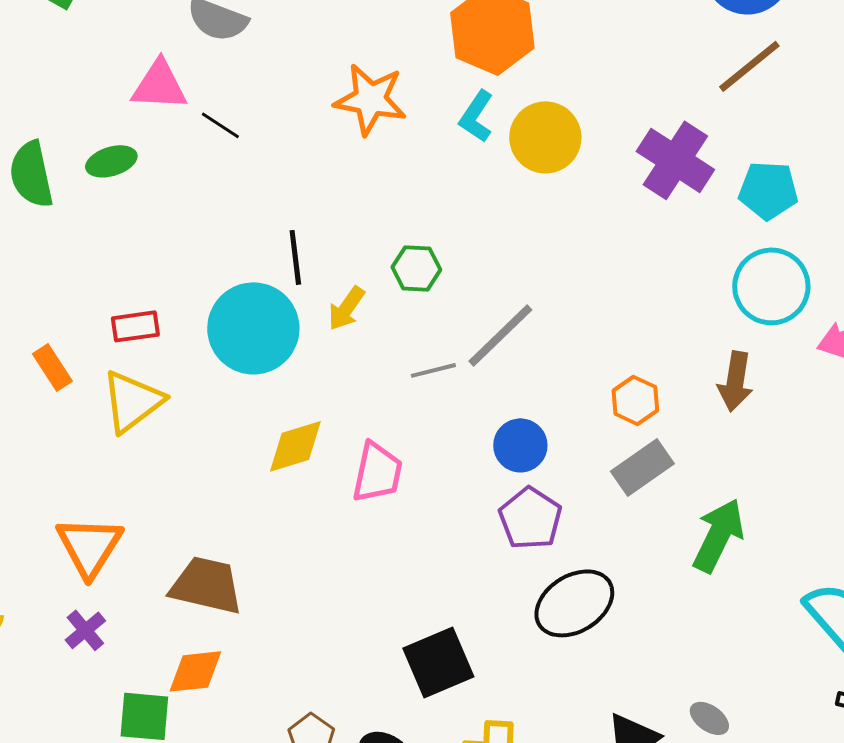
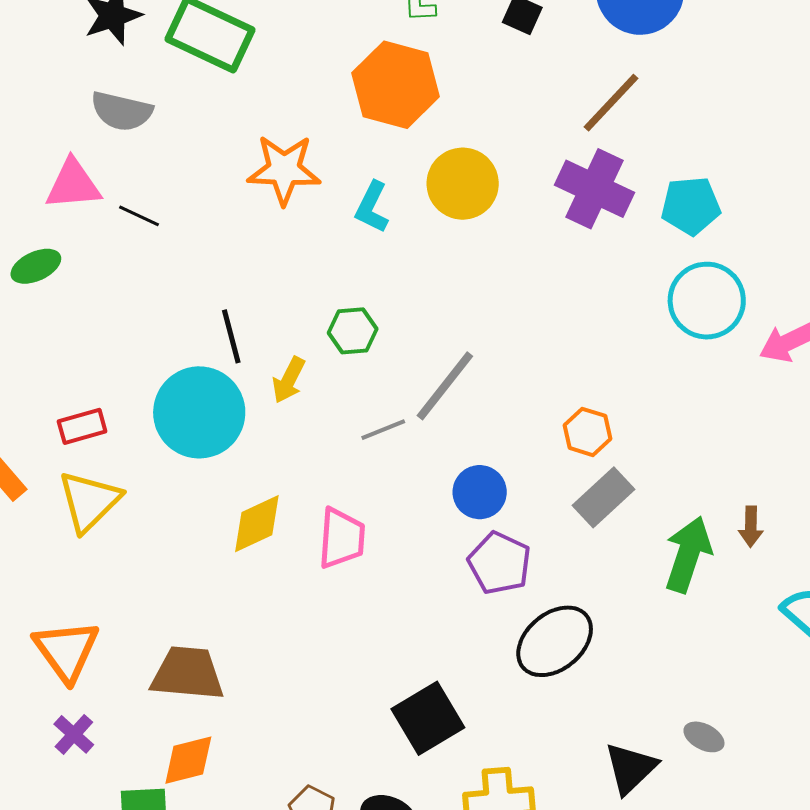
brown line: (749, 66) -> (611, 103), moved
cyan L-shape: (476, 116) -> (372, 207), moved
brown arrow: (735, 381) -> (751, 527), moved, size x0.7

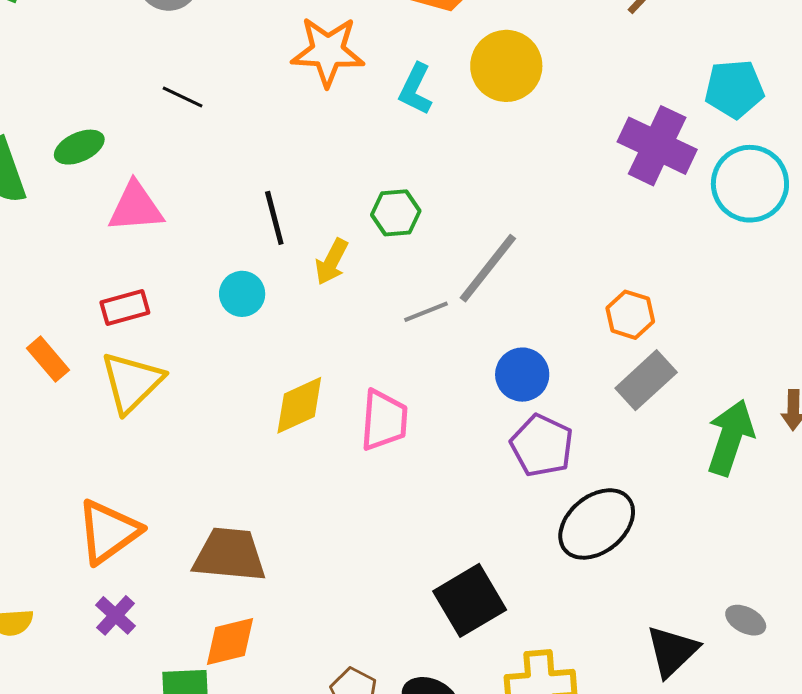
pink triangle: (73, 184) -> (136, 207), moved
purple cross: (595, 189) -> (657, 146), moved
cyan circle: (199, 412) -> (242, 294), size x0.5
orange triangle: (66, 651) -> (108, 532), turned 30

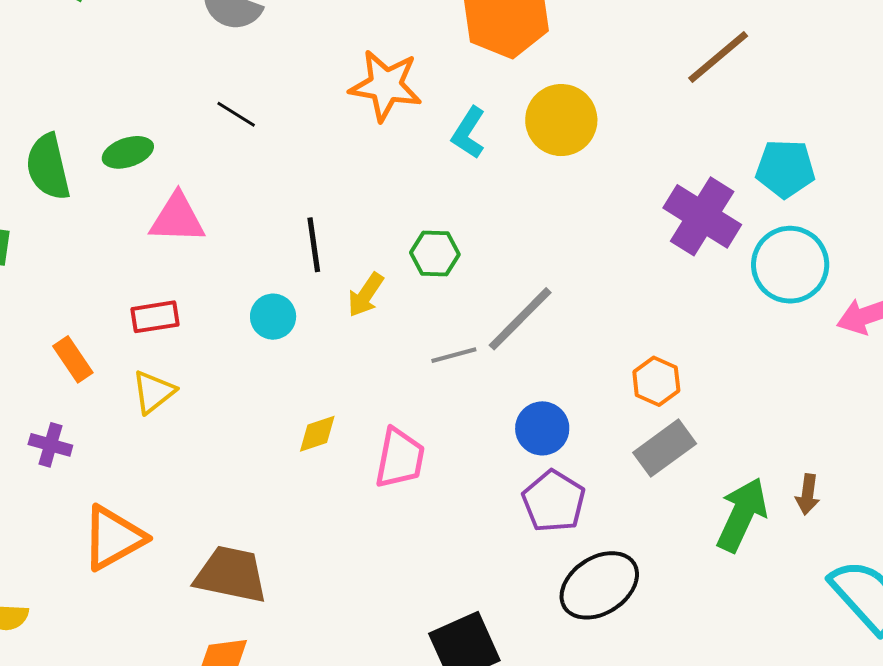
yellow triangle: (132, 382) -> (153, 392), size x0.7
yellow diamond: (299, 405) -> (317, 434), size x0.7
purple cross: (116, 615) -> (50, 445), moved, turned -33

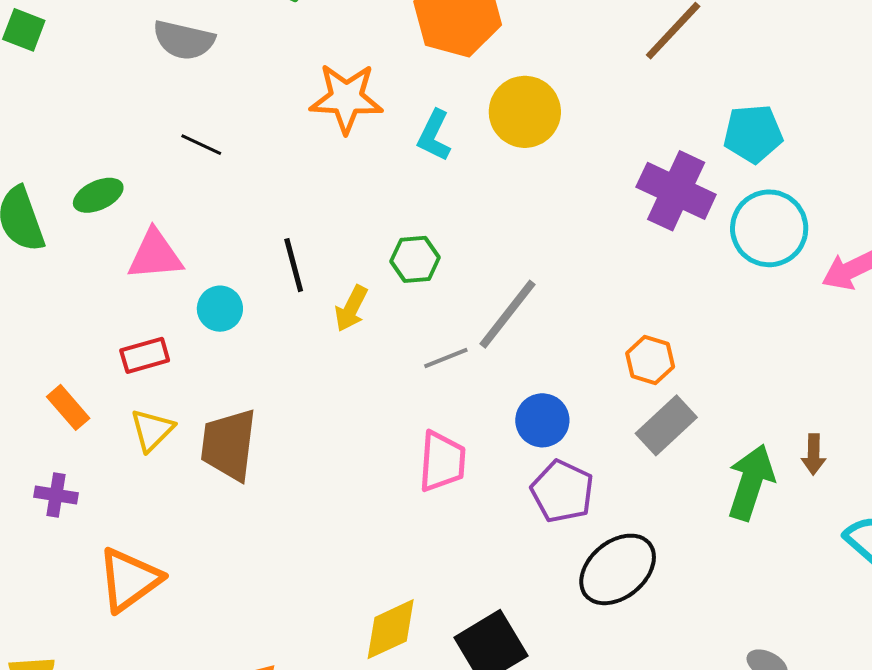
cyan circle: (273, 317) -> (220, 309), moved
yellow diamond: (317, 434) -> (391, 629), moved, size x1.5
pink trapezoid: (400, 458) -> (442, 462), moved
brown trapezoid: (231, 574) -> (229, 445), moved, turned -88

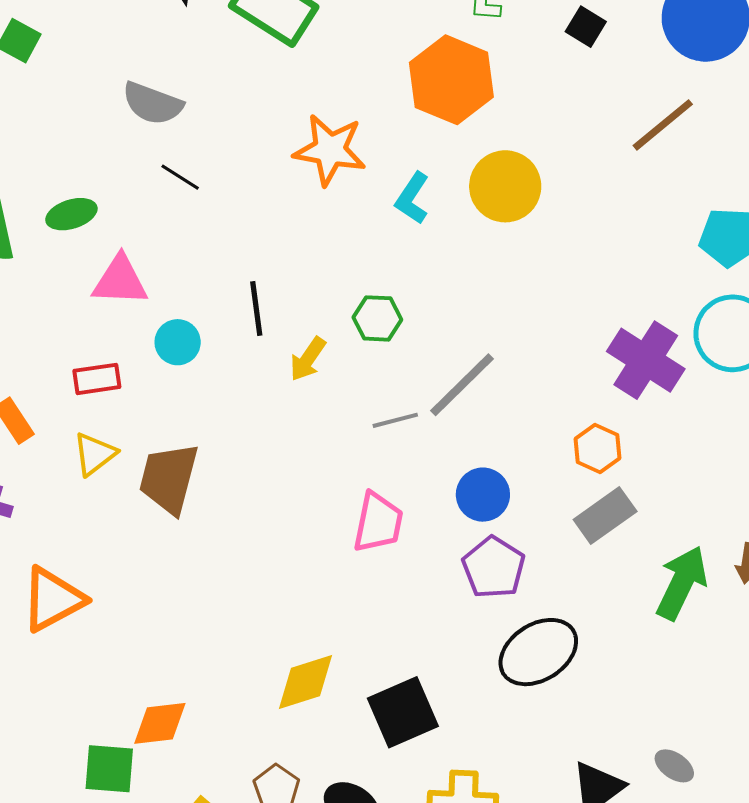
gray semicircle: (184, 40) -> (152, 103), moved
purple cross: (676, 191) -> (646, 360), moved

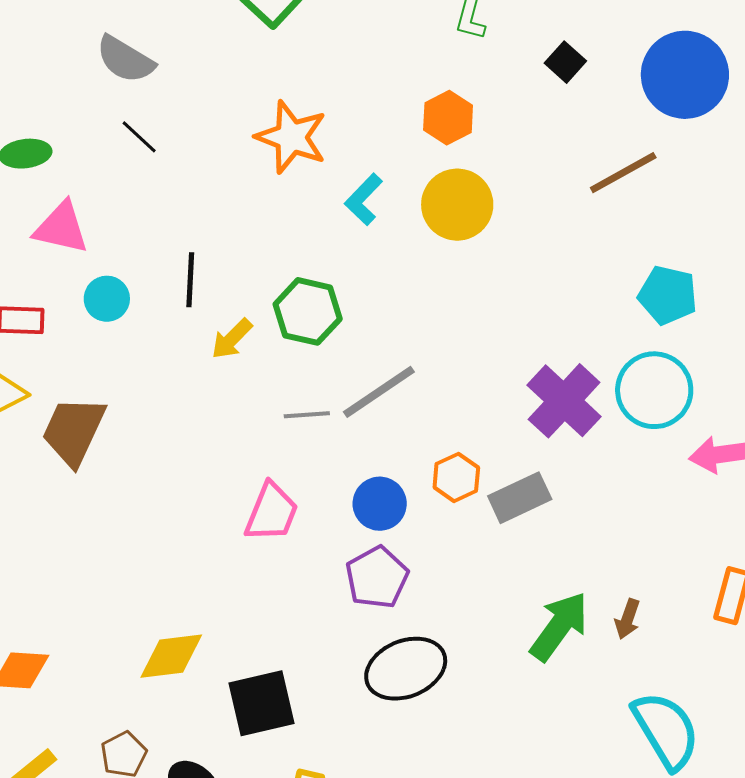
orange hexagon: (451, 80) -> (448, 118), moved, size x0.6
green hexagon: (377, 318) -> (308, 311), size x1.4
orange hexagon: (598, 449) -> (456, 477), moved
gray rectangle: (605, 515) -> (520, 498), moved

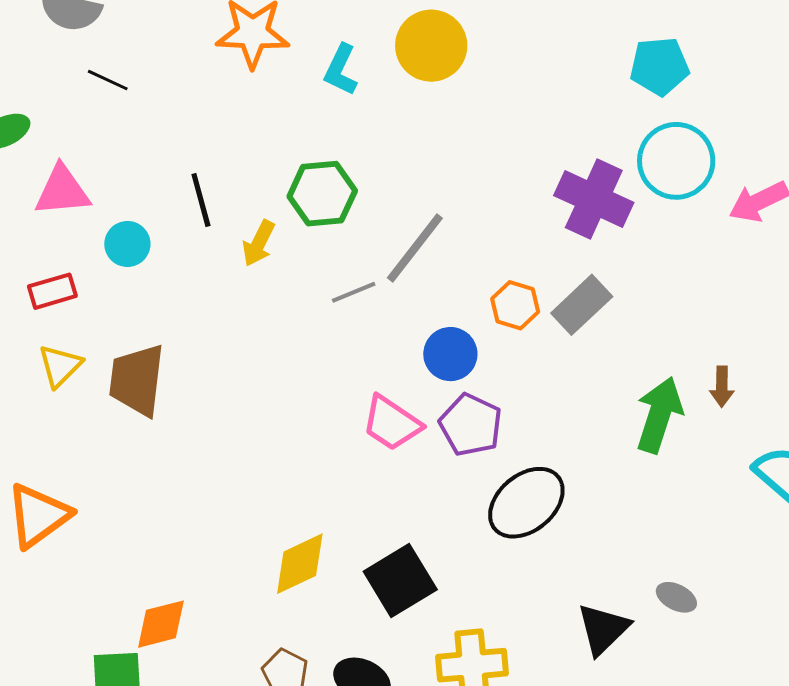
pink trapezoid: (272, 512) -> (392, 423), moved, turned 120

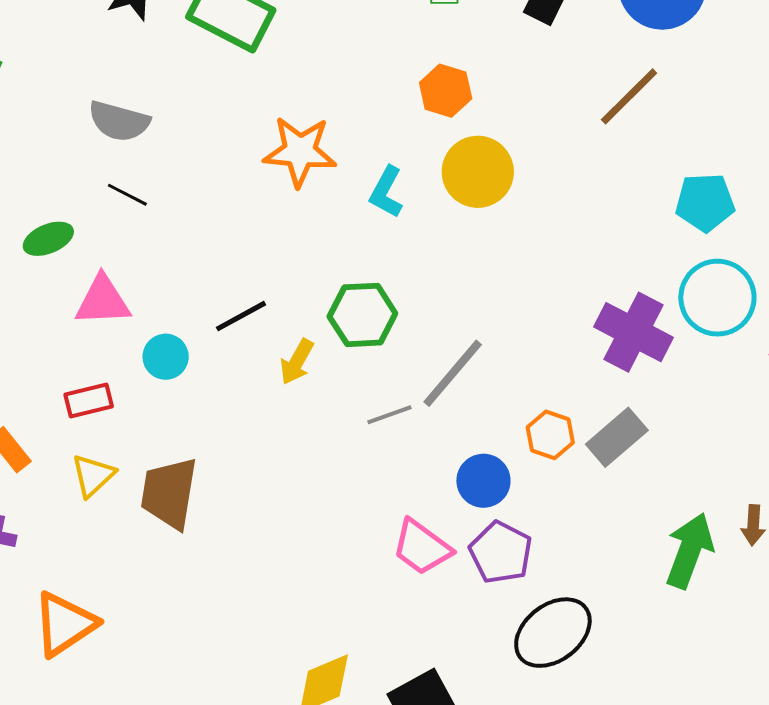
black line: (108, 80) -> (127, 195), moved
black line: (201, 200) -> (241, 316), turned 74

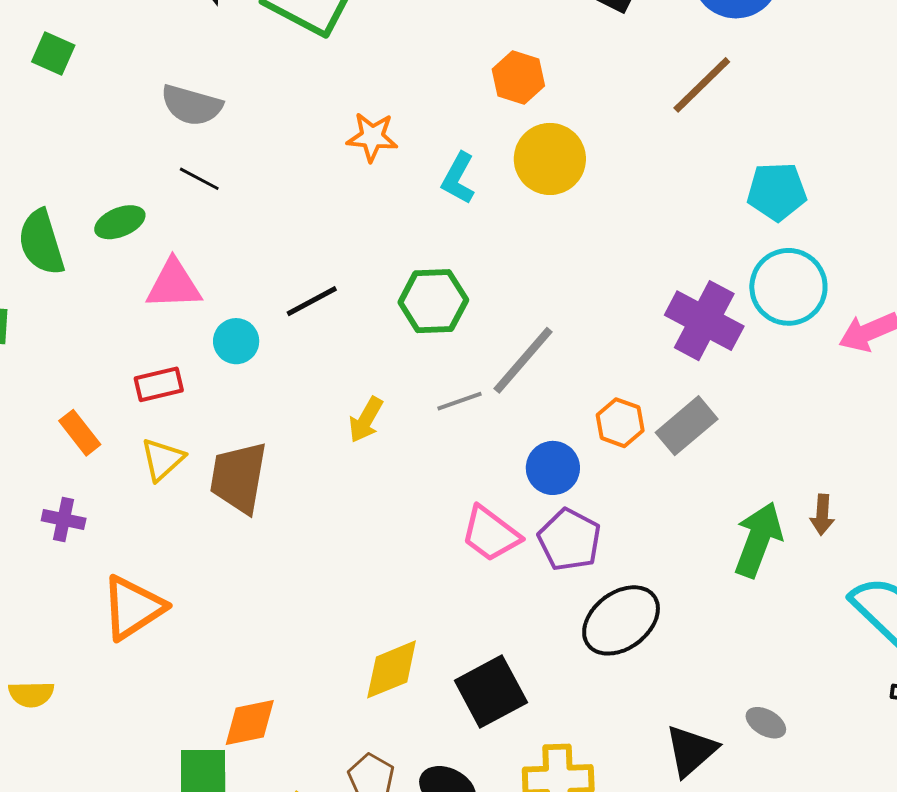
orange star: (300, 151) -> (372, 137), size x0.7
yellow arrow: (297, 362) -> (366, 420), moved

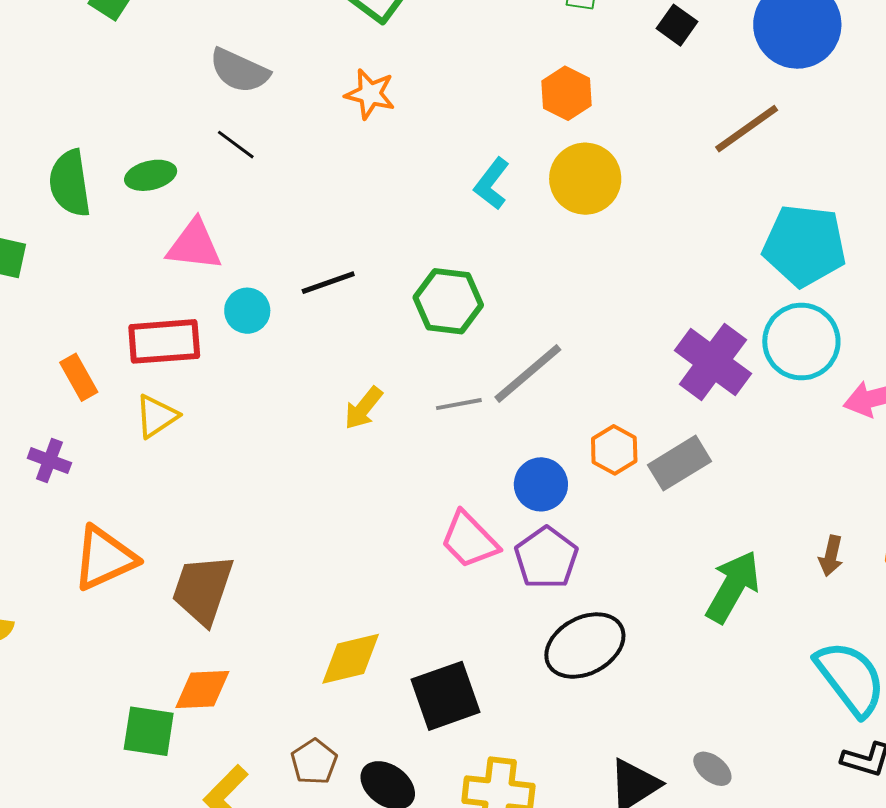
orange star: (372, 137) -> (370, 94), moved
cyan pentagon: (777, 192) -> (804, 246), size x1.4
red rectangle: (159, 384) -> (164, 341), size x1.5
brown trapezoid: (238, 477) -> (203, 589), moved
brown arrow: (822, 515) -> (831, 556), moved

